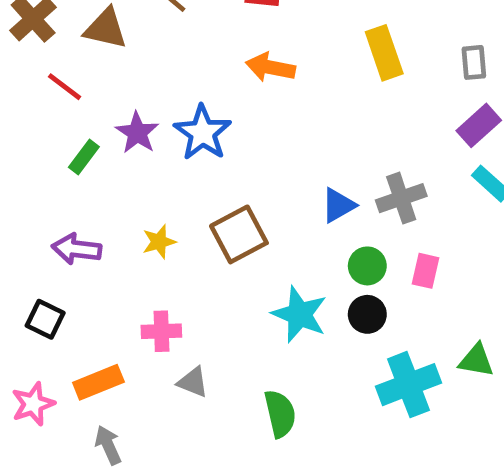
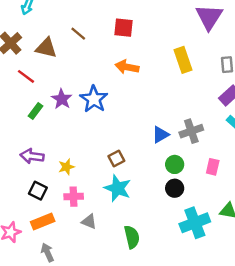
brown square: (239, 234) -> (116, 159), moved, size x0.6
yellow star: (159, 242) -> (66, 167), moved
pink rectangle: (425, 271) -> (213, 167), moved
cyan star: (299, 314) -> (118, 188), moved
black square: (45, 319) -> (38, 191), moved

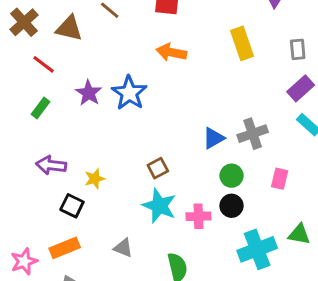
green rectangle: (36, 111) -> (41, 108), moved
black square: (38, 191) -> (72, 206), moved
pink cross: (74, 197) -> (198, 216), moved

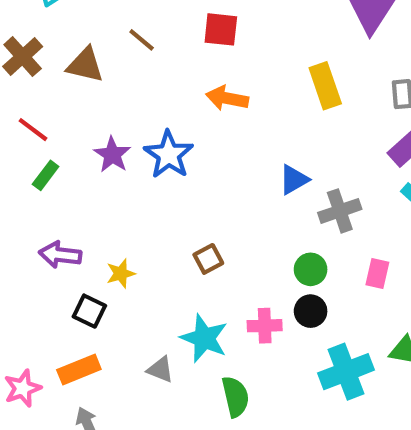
red line: (44, 64) -> (33, 130), moved
blue triangle: (213, 138) -> (294, 180), moved
cyan star: (159, 206) -> (204, 338), moved

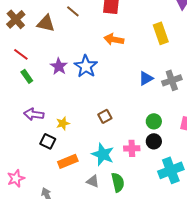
green rectangle: (46, 175) -> (27, 76), turned -72
gray cross: (340, 211) -> (172, 80), moved
orange rectangle: (79, 370) -> (68, 161), moved
gray triangle: (160, 370) -> (93, 181), moved

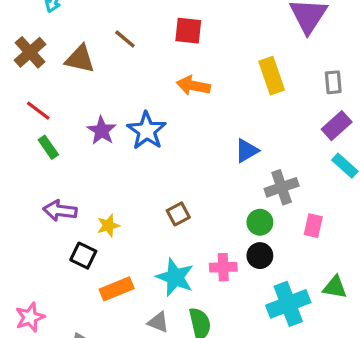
gray cross: (172, 80) -> (282, 187), moved

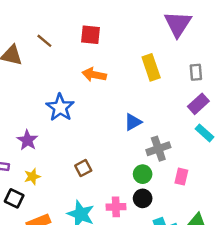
purple star: (102, 131) -> (27, 140), moved

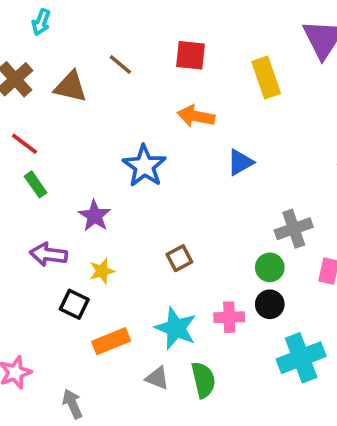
yellow rectangle: (151, 67) -> (266, 77), moved
blue triangle: (133, 122) -> (240, 162), moved

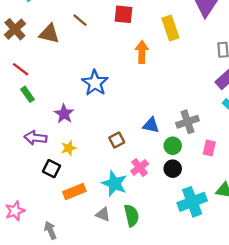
orange arrow: (196, 116) -> (142, 52), moved, turned 80
blue triangle: (240, 162) -> (151, 125), moved, turned 42
pink cross: (229, 317) -> (140, 167), moved, turned -36

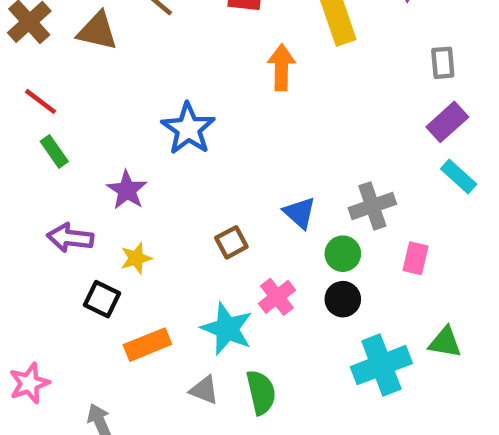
blue triangle: (151, 125) -> (300, 213), turned 30

